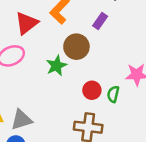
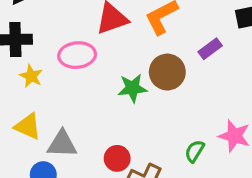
red circle: (92, 90) -> (117, 158), moved

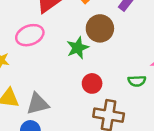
green semicircle: (195, 151) -> (137, 81), turned -108
red circle: (117, 158) -> (92, 83), moved

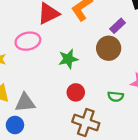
brown circle: (100, 28) -> (109, 48), moved

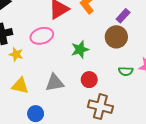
green semicircle: (116, 96) -> (126, 71), moved
gray triangle: (25, 103) -> (55, 83), moved

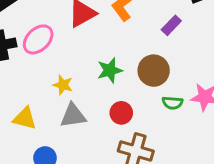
pink ellipse: (42, 36) -> (38, 39), moved, turned -30
brown circle: (116, 37) -> (154, 71), moved
yellow star: (16, 54) -> (63, 85), moved

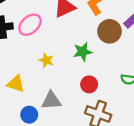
brown circle: (154, 71) -> (109, 31), moved
gray triangle: (73, 116) -> (51, 101), moved

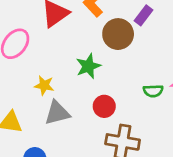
gray triangle: (51, 101) -> (57, 113), moved

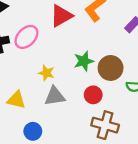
brown circle: (118, 34) -> (111, 68), moved

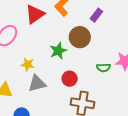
brown circle: (111, 68) -> (80, 37), moved

